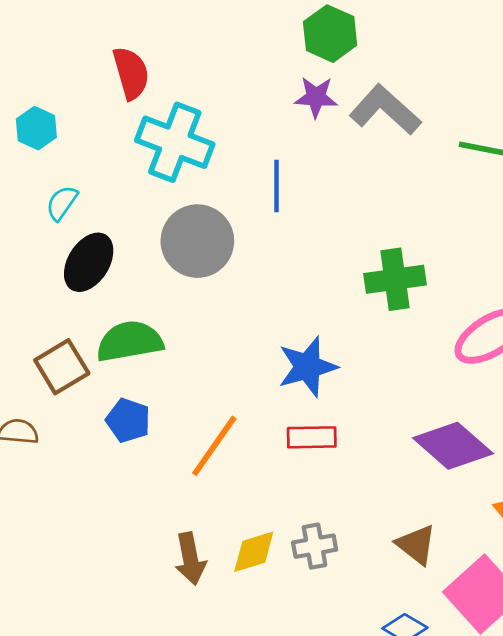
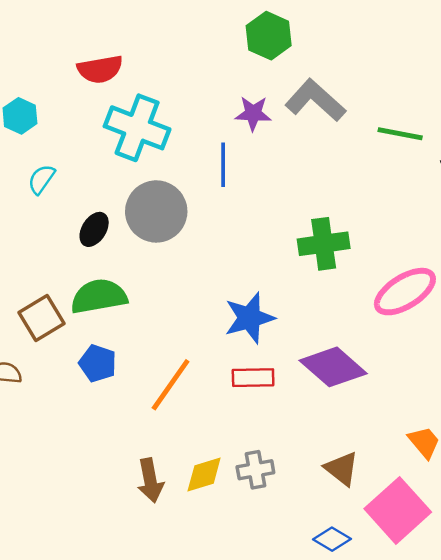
red semicircle: (131, 73) -> (100, 69), turned 96
purple star: (316, 97) -> (253, 113), moved
black ellipse: (89, 262) -> (94, 229), moved, size x0.7
purple diamond: (453, 446) -> (333, 367), moved

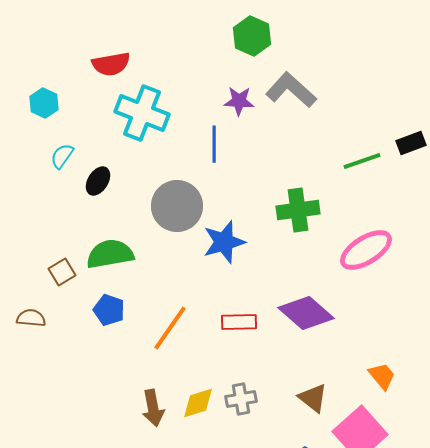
green line: (400, 134) -> (362, 161), moved, turned -30
gray circle: (156, 211) -> (177, 206), moved
black ellipse: (94, 229) -> (98, 181), moved
brown square: (41, 318) -> (62, 272), size x0.7
blue star: (249, 318) -> (224, 242), moved

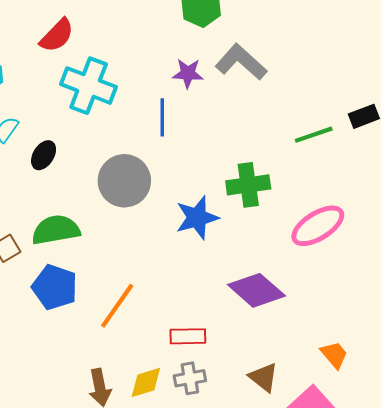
red semicircle: (111, 64) -> (57, 35), turned -36
blue star: (224, 242) -> (197, 218), moved
blue pentagon: (109, 310) -> (55, 287), size x1.4
red rectangle: (239, 322) -> (188, 336), moved

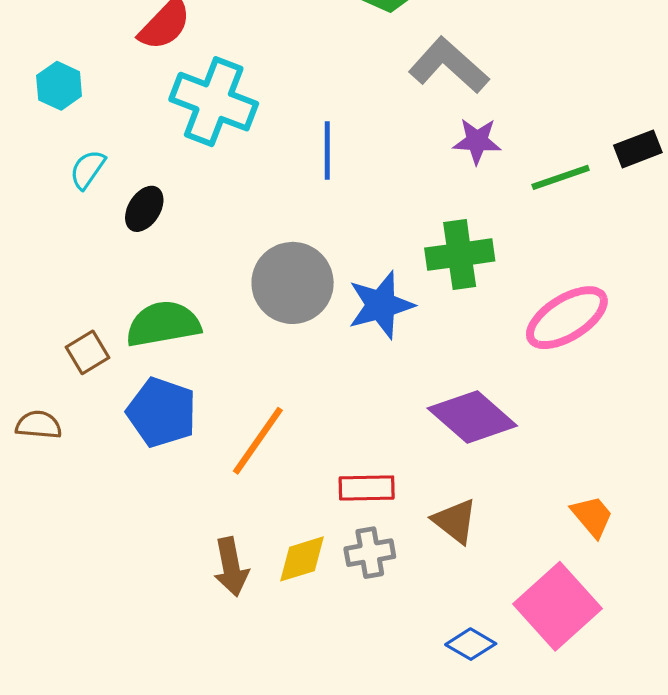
purple star: (188, 73) -> (477, 141), moved
gray circle: (124, 181) -> (293, 283), moved
brown triangle: (264, 377) -> (455, 521), moved

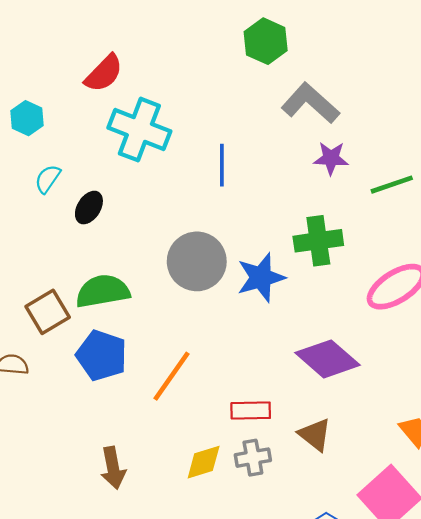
brown square: (87, 352) -> (48, 312), size x1.4
brown arrow: (231, 567) -> (113, 468), moved

